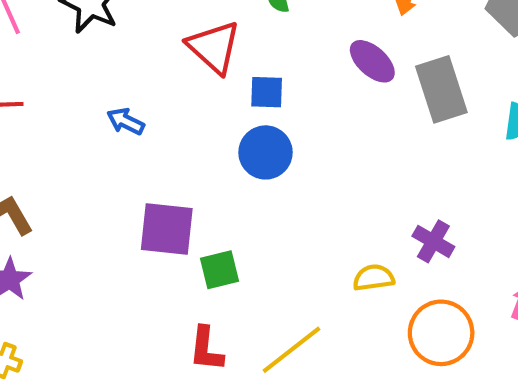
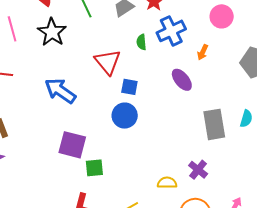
gray rectangle: (441, 89) -> (214, 124), moved
blue arrow: (126, 121) -> (60, 91), size x1.8

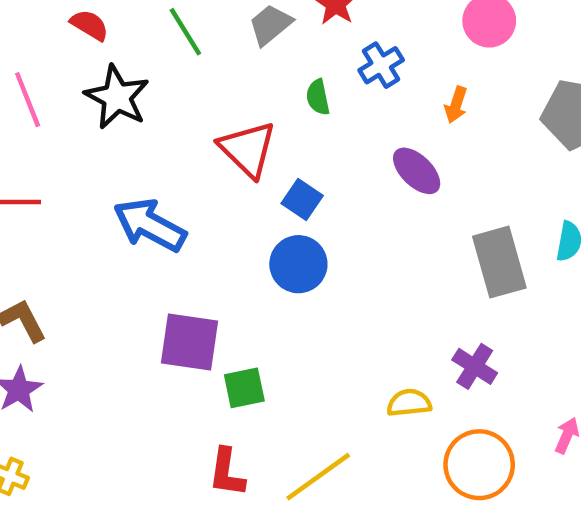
blue cross: (171, 31) -> (381, 65), size x0.7
blue square: (129, 87) -> (302, 200), turned 30

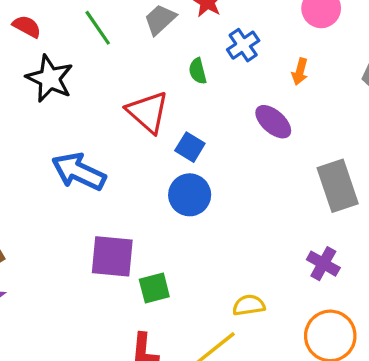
yellow semicircle: (409, 403) -> (249, 305), moved

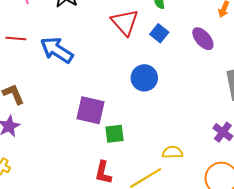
blue square: (190, 147) -> (159, 33), moved
blue arrow: (79, 172) -> (57, 50), moved

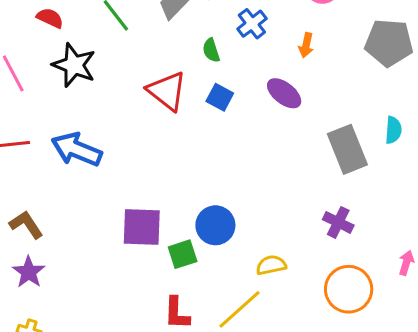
blue circle: (144, 78) -> (215, 225), moved

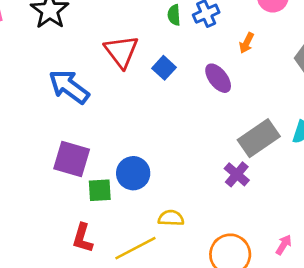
green semicircle: (211, 50) -> (174, 15), moved
blue arrow: (77, 149) -> (69, 87), moved
gray rectangle: (347, 149) -> (259, 138), turned 63
purple cross: (338, 222) -> (237, 174), moved

